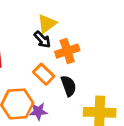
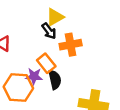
black semicircle: (69, 86) -> (55, 80), moved
purple star: (38, 111) -> (34, 76), moved

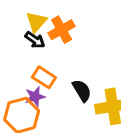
orange cross: (71, 45) -> (62, 30), moved
black semicircle: (55, 80) -> (82, 91), moved

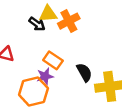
yellow triangle: (36, 22) -> (48, 14), turned 42
black arrow: (35, 40) -> (37, 24), moved

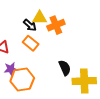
orange rectangle: (53, 60) -> (31, 43), moved
purple star: (45, 76) -> (11, 69), moved

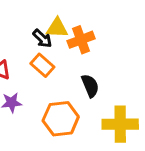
black semicircle: (65, 68) -> (90, 86), moved
orange hexagon: (22, 80) -> (61, 119), moved

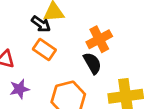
orange cross: (81, 40) -> (99, 39), moved

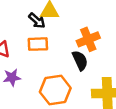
orange rectangle: (44, 49) -> (38, 44), turned -42

